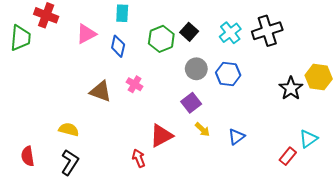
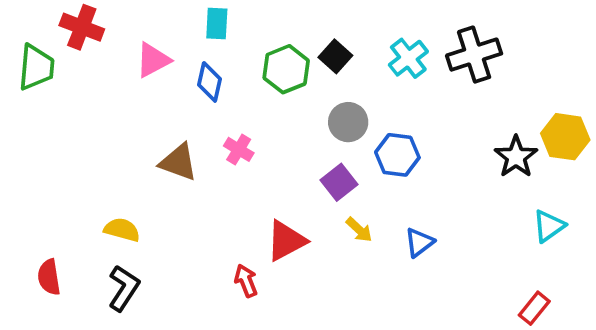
blue hexagon: (228, 74) -> (397, 155), moved
cyan triangle: (308, 139) -> (549, 226), moved
red rectangle: (288, 156) -> (534, 308), moved

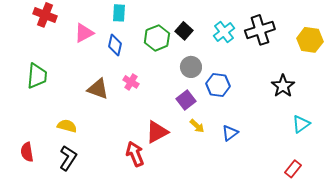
green trapezoid: (36, 67) -> (37, 76), moved
yellow hexagon: (565, 137) -> (310, 40), moved
red arrow: (246, 281) -> (135, 154), size x1.4

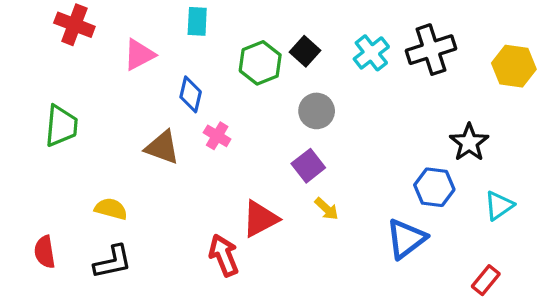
blue diamond: (115, 45) -> (191, 94), moved
blue hexagon: (218, 85) -> (434, 187), moved
blue triangle: (230, 133) -> (406, 239), moved, size x1.5
black L-shape: (68, 158) -> (113, 262), turned 45

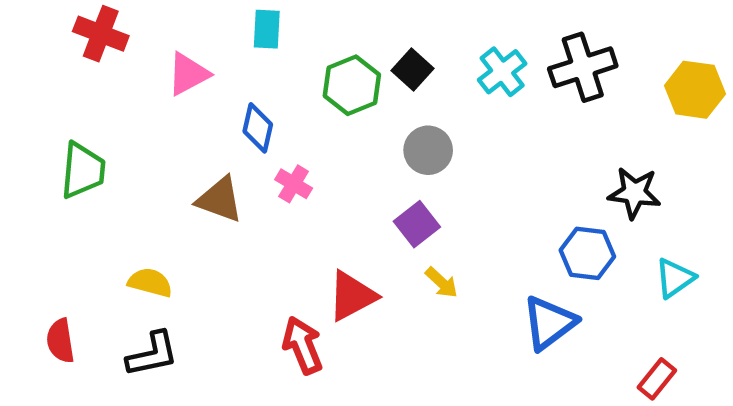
black star: (469, 142) -> (634, 193), turned -30

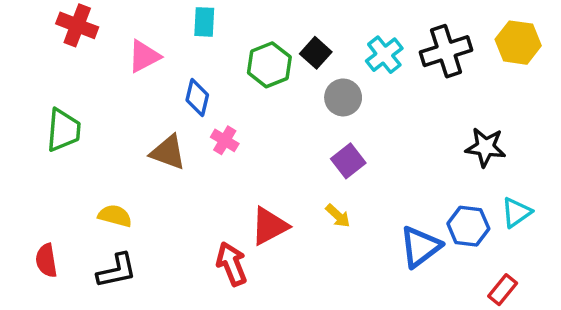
yellow hexagon: (695, 90) -> (518, 43), moved
gray circle: (428, 150) -> (343, 97), moved
purple square: (417, 224) -> (348, 161), moved
blue hexagon: (587, 253) -> (468, 226), moved

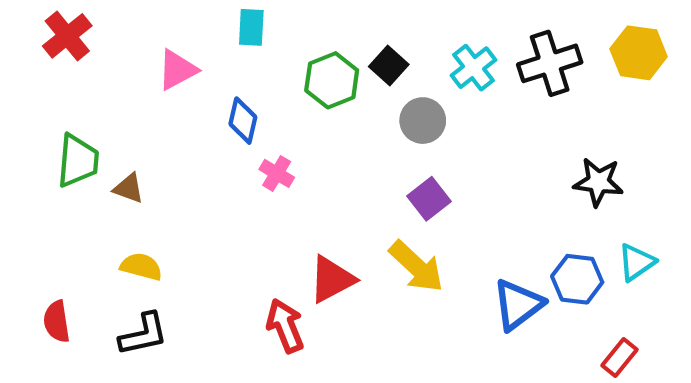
red cross: (77, 25) -> (67, 36), moved, turned 30
brown triangle: (168, 152) -> (129, 188), moved, size x0.7
yellow arrow: (338, 216) -> (416, 267), size x1.8

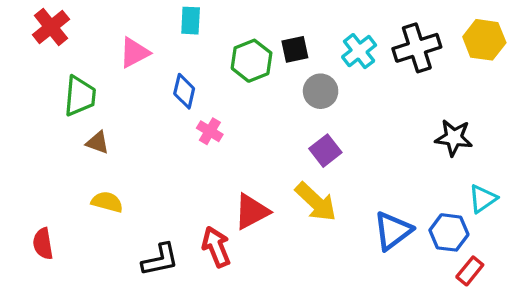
black square: (389, 66) -> (295, 49), turned 36
green trapezoid: (78, 161) -> (80, 96), moved
blue hexagon: (577, 279) -> (449, 232), moved
black L-shape: (143, 334) -> (160, 260), moved

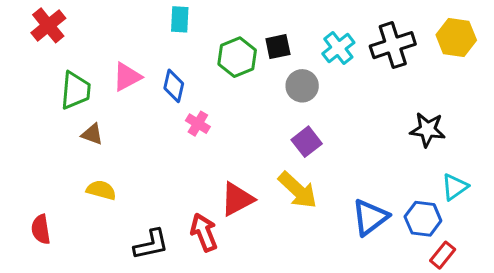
pink triangle: (134, 53) -> (127, 77), moved

